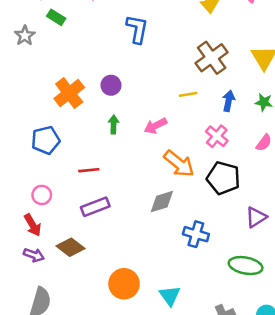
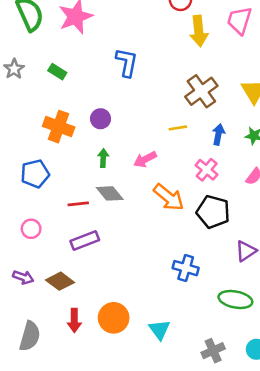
green rectangle: (56, 17) -> (57, 72), moved
orange cross: (69, 93) -> (59, 127), turned -32
gray diamond: (162, 202) -> (110, 193), moved, turned 68
red arrow: (33, 225) -> (74, 320), moved, turned 30
purple arrow: (34, 255) -> (23, 277), moved

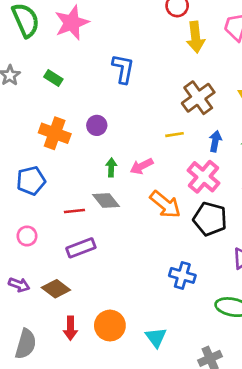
green arrow: (103, 158) -> (111, 168), moved
pink cross: (207, 170) -> (203, 177), size x1.4

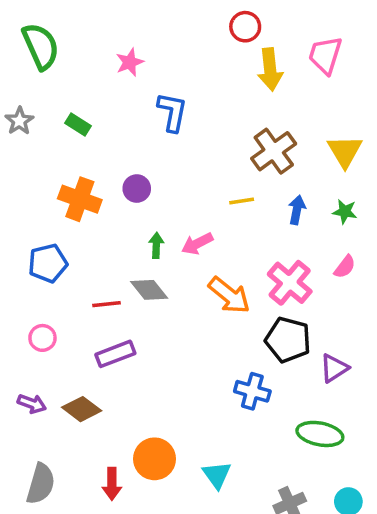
pink star: (72, 23) -> (130, 62), moved, size x0.6
pink cross: (203, 177) -> (290, 283), moved
black pentagon: (210, 219) -> (288, 340), moved
red arrow: (70, 328) -> (112, 484), moved

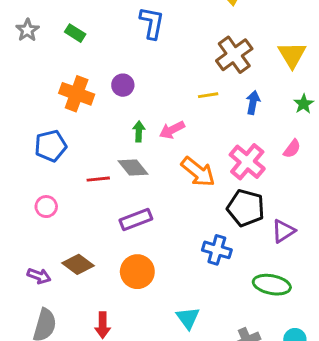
green star: (345, 212) -> (304, 104), moved, turned 30
purple rectangle: (115, 354) -> (136, 220), moved
purple arrow: (32, 404) -> (39, 276), moved
orange circle: (155, 459) -> (137, 272), moved

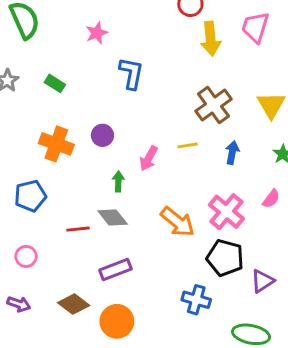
pink arrow: (172, 130) -> (149, 158), moved, turned -35
brown diamond: (78, 264) -> (74, 304), moved
purple arrow: (39, 276) -> (19, 304), moved

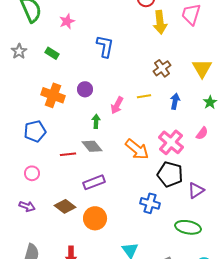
pink star: (97, 33) -> (67, 21), moved
brown cross: (214, 105) -> (162, 68), size x0.7

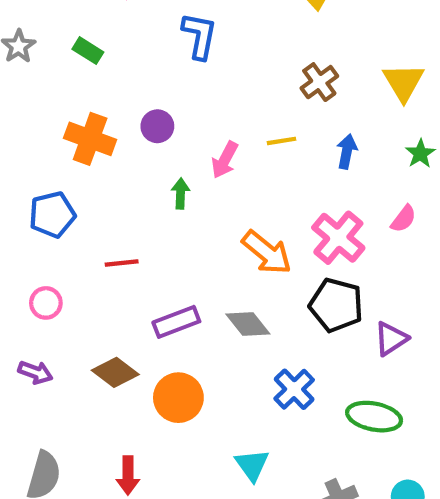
gray diamond: (92, 146) -> (248, 324), moved
blue cross: (150, 203) -> (294, 389), moved, turned 30

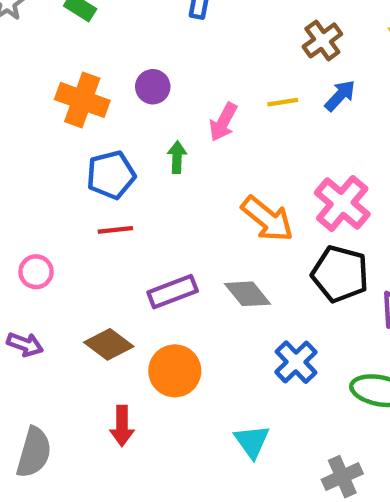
blue arrow: (347, 151) -> (340, 96), moved, turned 32
blue pentagon: (52, 215) -> (111, 175), moved
red arrow: (128, 475) -> (122, 426), moved

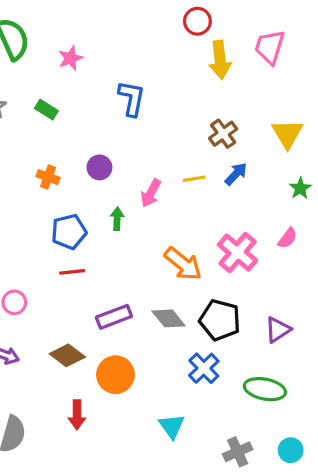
orange cross: (82, 100) -> (48, 177), size x0.6
black pentagon: (340, 274) -> (220, 320), moved

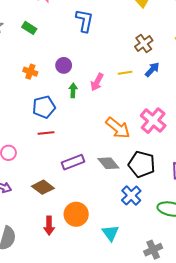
green arrow: (117, 219) -> (73, 90), moved
orange circle: (115, 375) -> (76, 214), moved

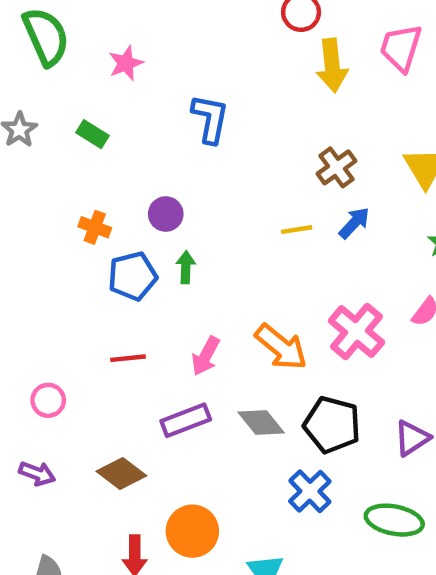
pink arrow: (97, 82) -> (206, 356), moved
blue pentagon: (44, 107) -> (132, 276), moved

